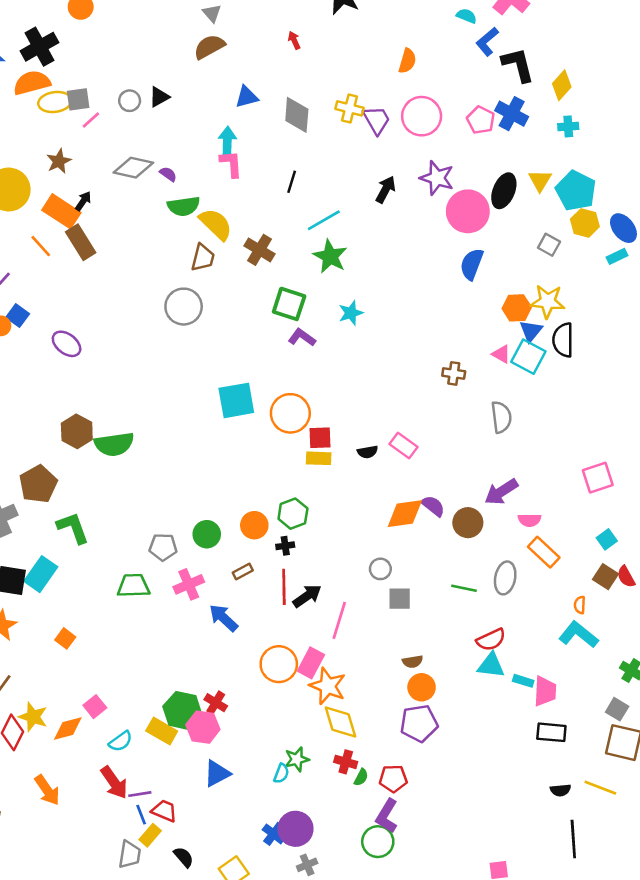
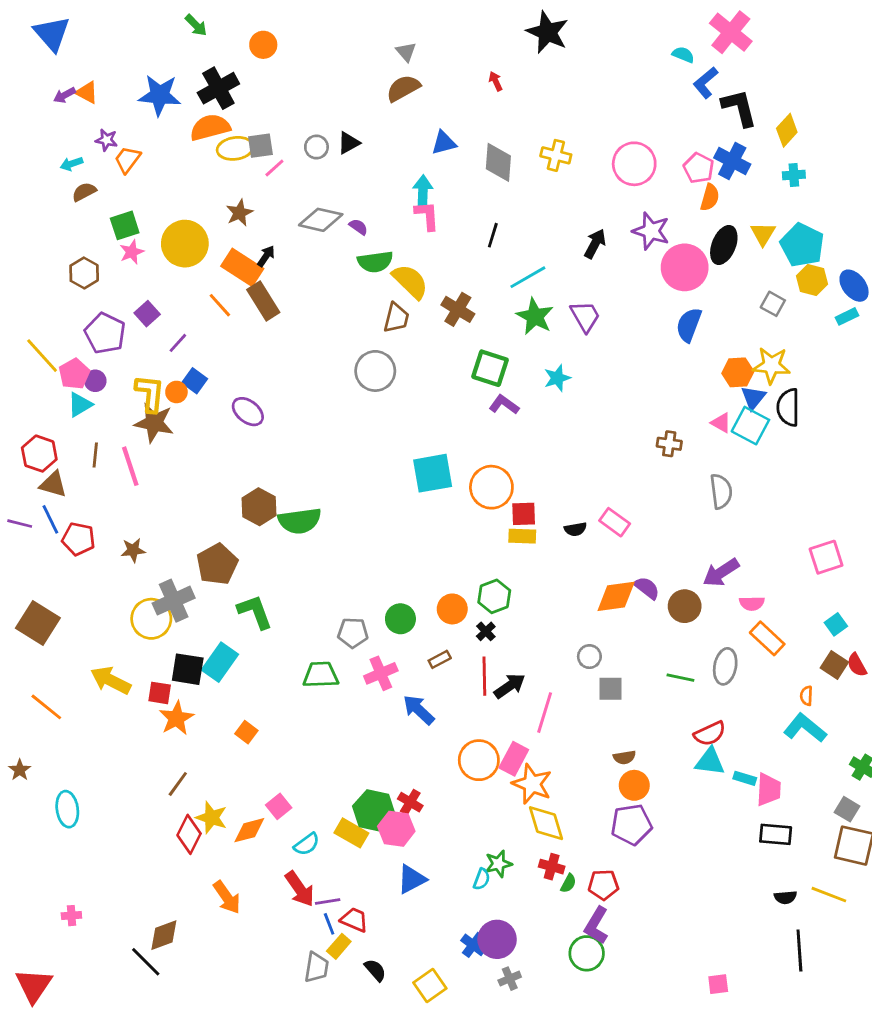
orange semicircle: (407, 61) -> (710, 197), moved
purple trapezoid: (377, 120) -> (585, 316), moved
black cross: (285, 546) -> (486, 631), turned -36

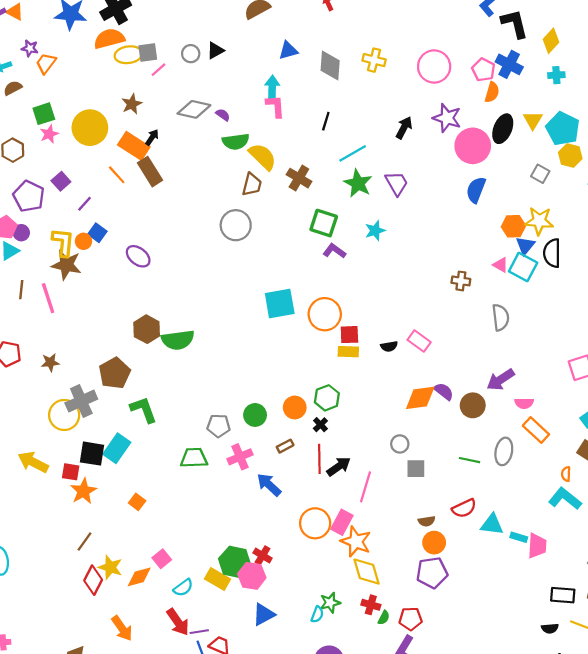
red semicircle: (710, 734) -> (464, 508), moved
black rectangle: (776, 834) -> (563, 595), moved

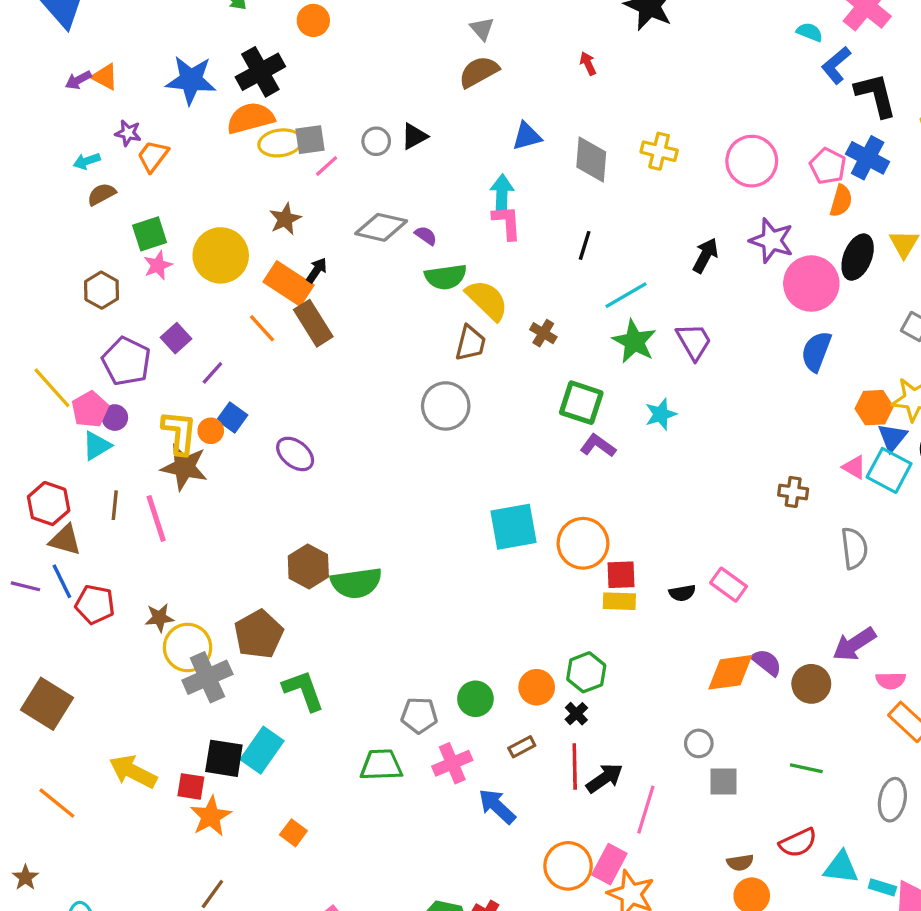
brown cross: (299, 178) -> (543, 333), size x0.7
yellow circle: (64, 415) -> (188, 647), moved
gray ellipse: (504, 451) -> (892, 800), moved

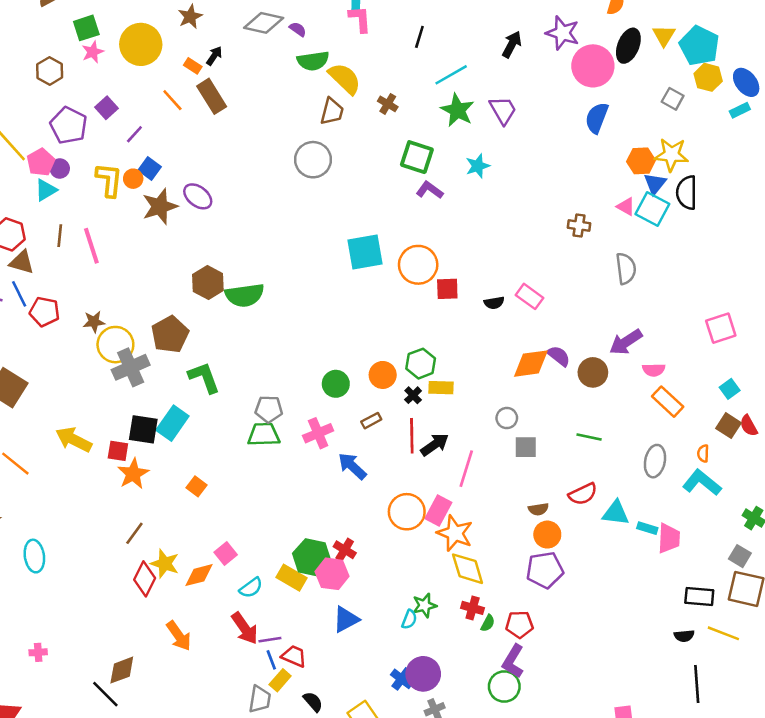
orange rectangle: (288, 284) -> (193, 66), size x0.5
brown star: (184, 467) -> (160, 207), moved, turned -30
yellow rectangle: (619, 601) -> (441, 388), moved
gray pentagon: (419, 715) -> (269, 409), moved

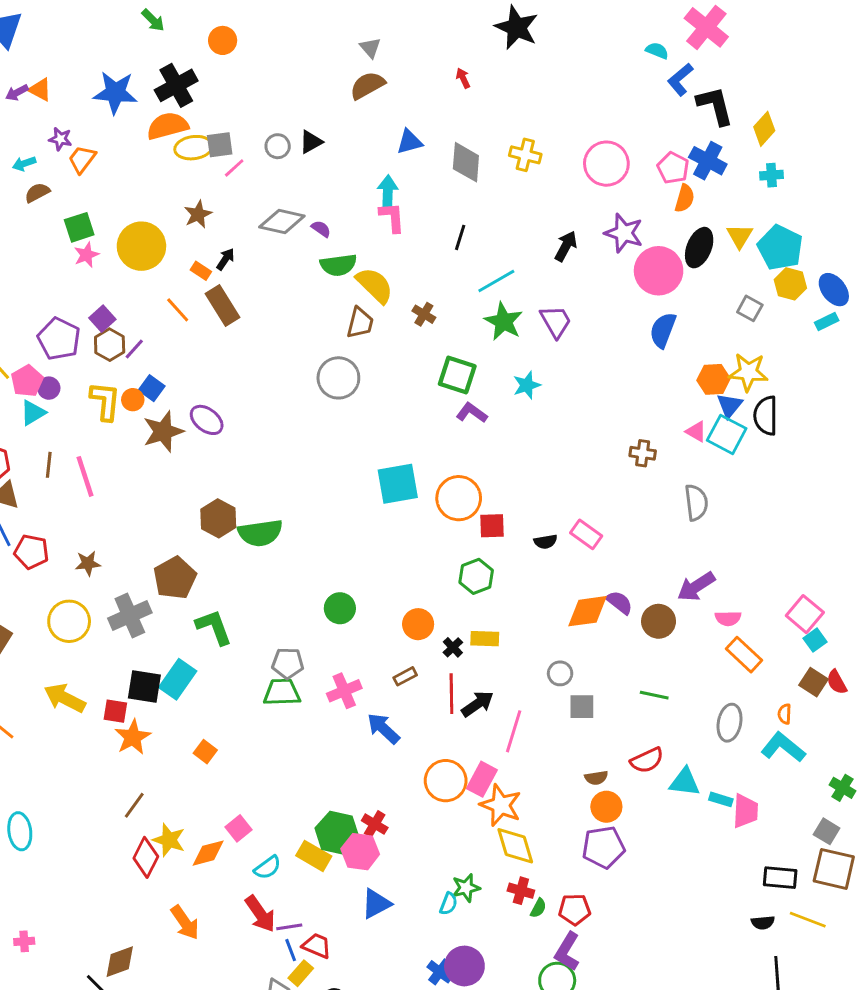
brown hexagon: (50, 71) -> (110, 345), moved
pink square: (721, 328) -> (805, 614), moved, turned -32
yellow circle: (115, 345) -> (69, 621), moved
green hexagon: (421, 364) -> (476, 576), moved
green circle: (336, 384) -> (340, 608), moved

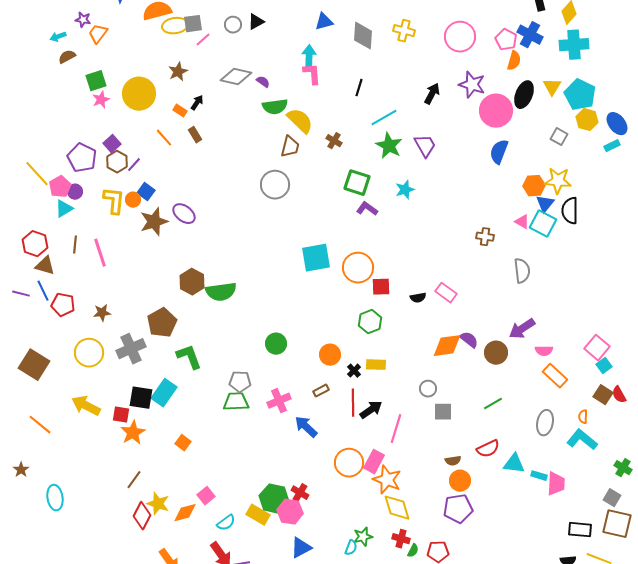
cyan cross: (772, 175) -> (574, 45), size x1.8
brown rectangle: (223, 306) -> (195, 135), size x0.6
green line: (654, 695) -> (493, 404), turned -42

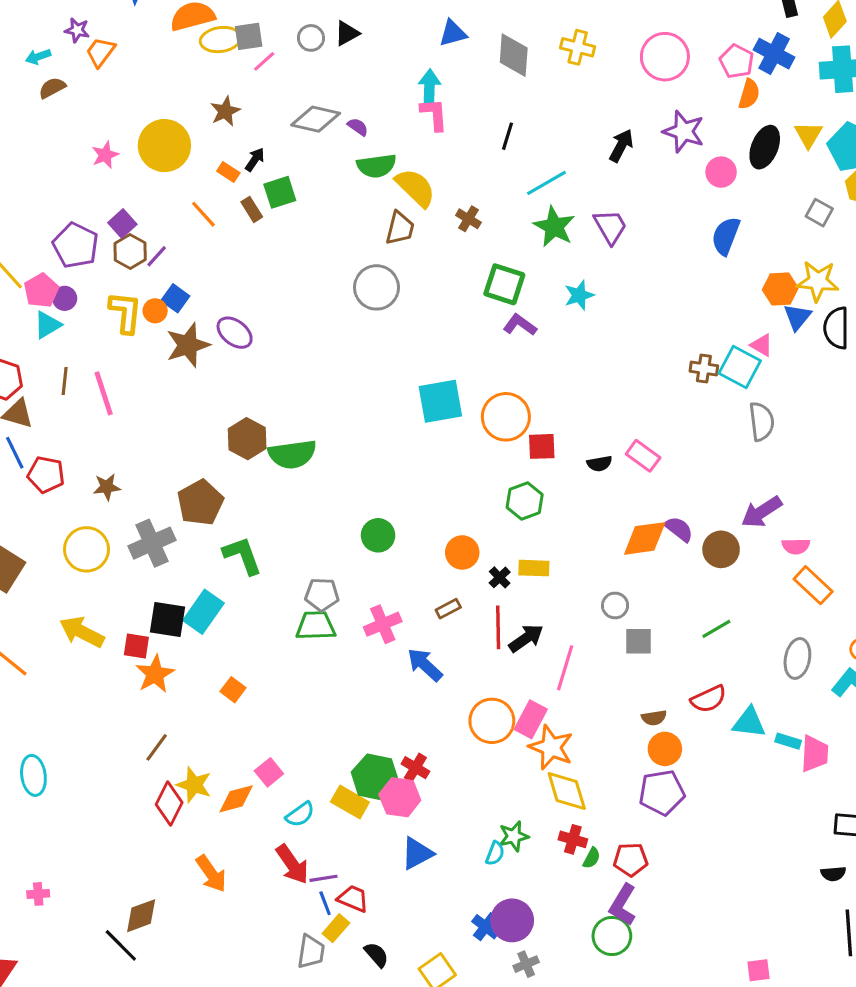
green square: (96, 81) -> (280, 192), moved
pink circle: (496, 111) -> (721, 172), size x0.6
cyan square: (543, 224) -> (740, 367), moved

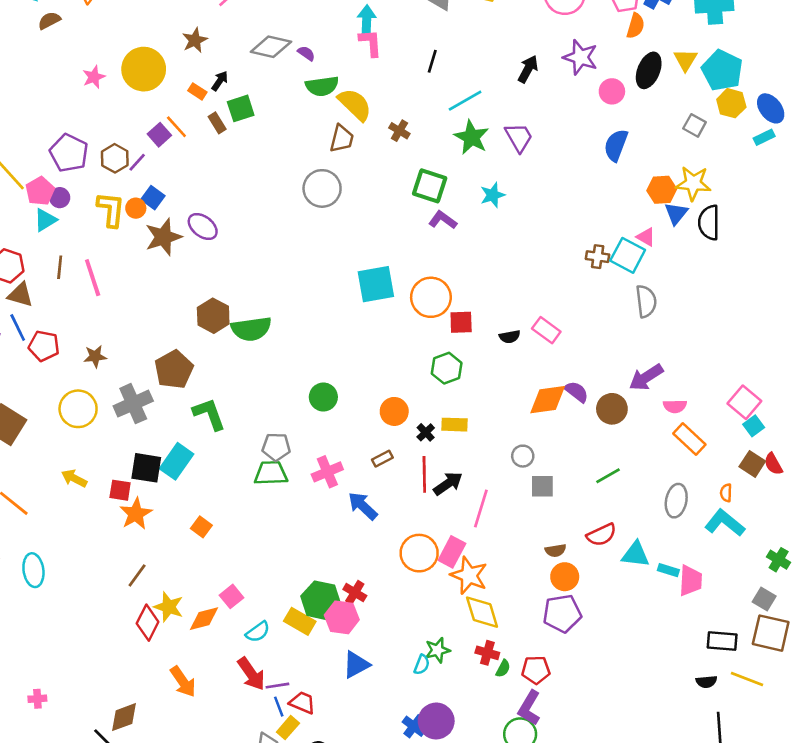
purple square: (122, 223) -> (159, 135), moved
yellow arrow: (82, 632) -> (74, 478), size x0.7
cyan ellipse: (33, 775) -> (33, 570), moved

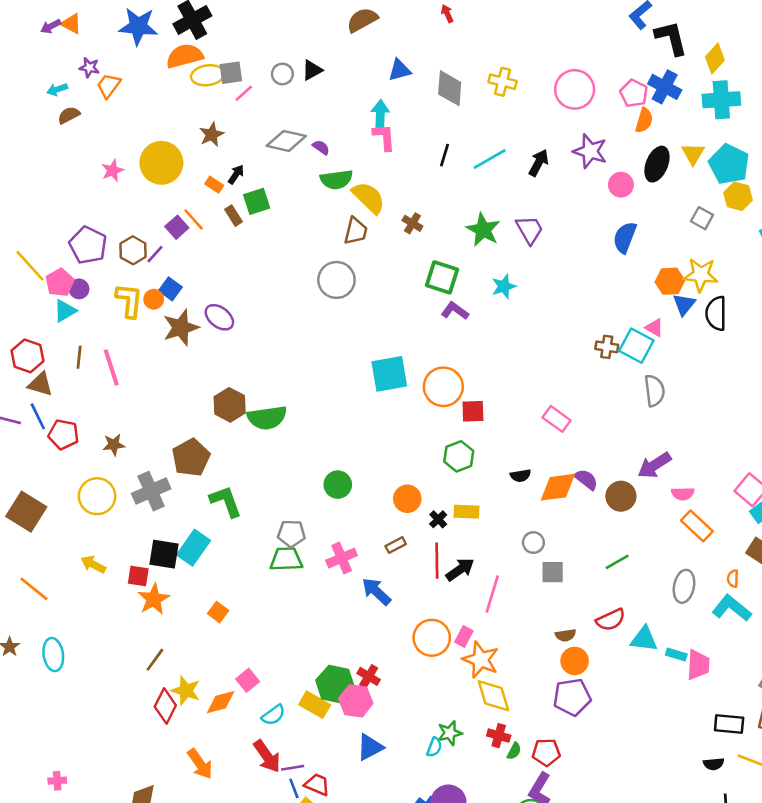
cyan line: (465, 101) -> (490, 159), moved
black semicircle: (510, 337) -> (521, 476), moved
pink rectangle: (452, 552) -> (464, 636), size x0.7

